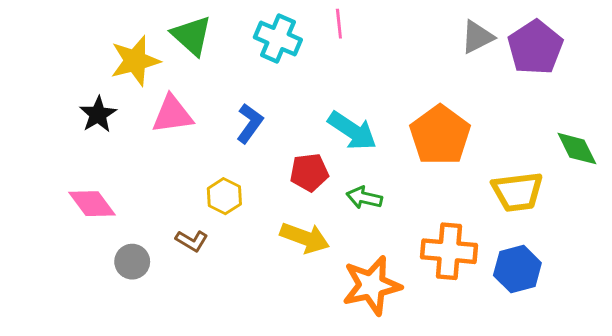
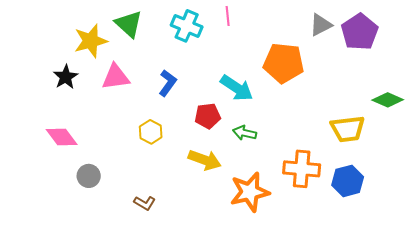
orange pentagon: (440, 135) -> (284, 63), moved, turned -30
green diamond: (577, 149) -> (388, 100), turned -40
brown L-shape: (192, 241) -> (145, 203), moved

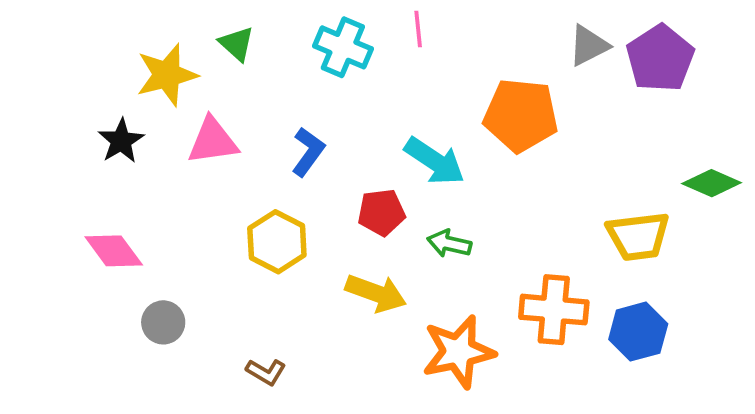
green triangle: (129, 24) -> (237, 44), size x0.7
yellow hexagon: (151, 132) -> (277, 242), size x1.4

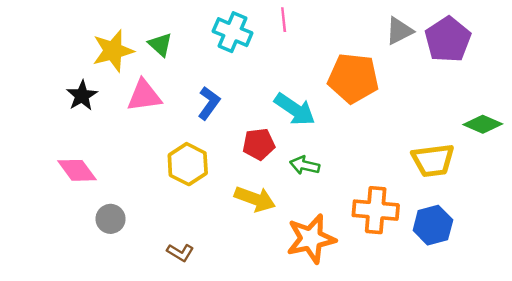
green triangle: (237, 44) -> (160, 45), moved

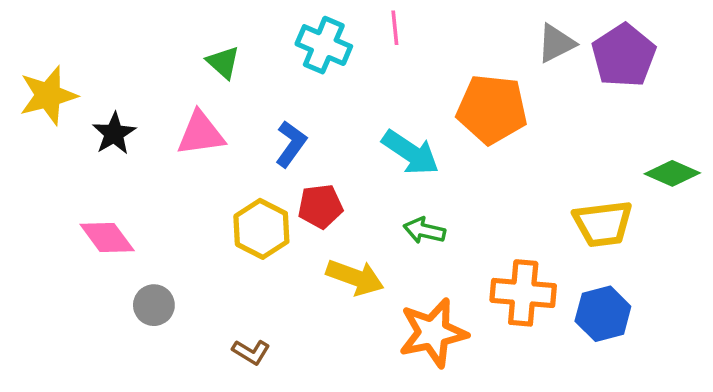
yellow star: (113, 51) -> (48, 95), moved
red pentagon: (259, 144) -> (320, 206), moved

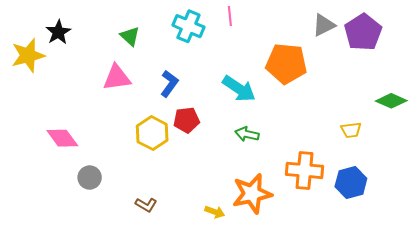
black star: (114, 133) -> (58, 32), moved
yellow trapezoid: (603, 224) -> (351, 130), size x0.6
yellow arrow: (355, 277) -> (215, 212), moved, size x0.6

